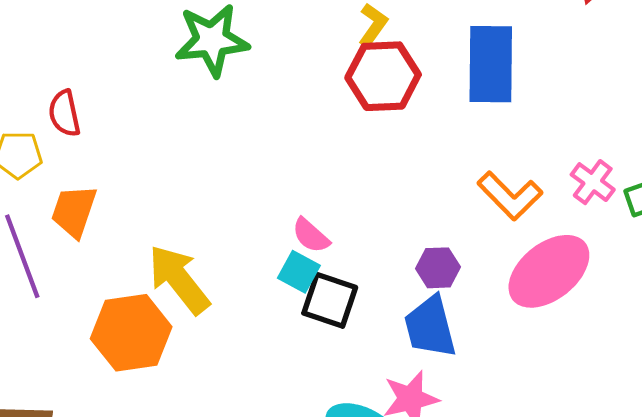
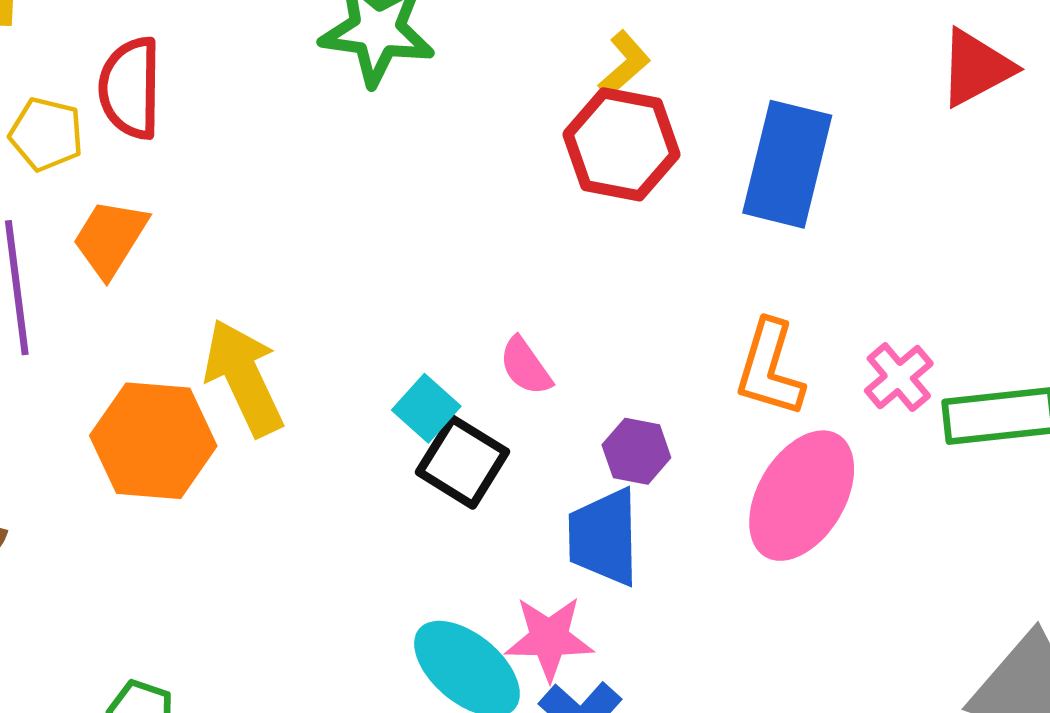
red semicircle: (64, 113) -> (130, 88), size x1.4
orange L-shape: (510, 196) -> (770, 368), turned 48
pink semicircle: (311, 236) -> (525, 366), moved
pink ellipse: (549, 271) -> (802, 496), turned -34

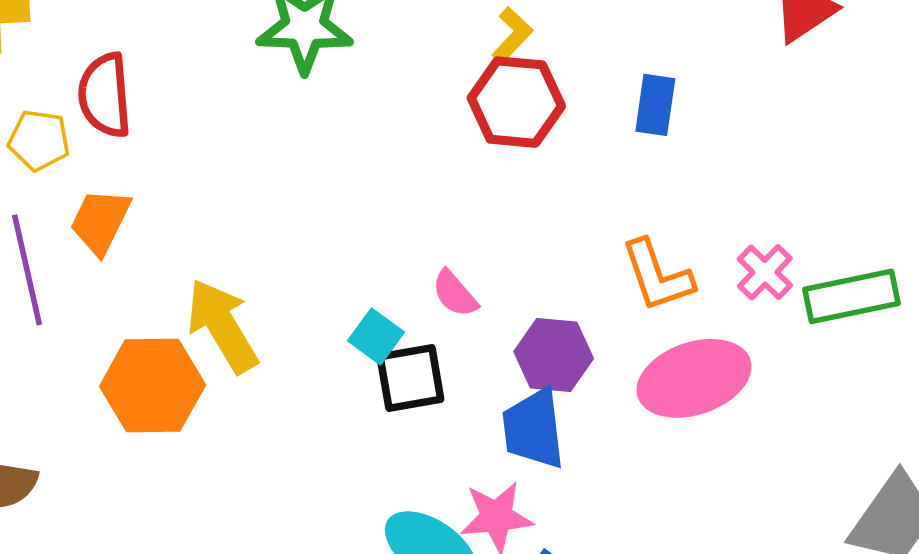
blue rectangle: (787, 164) -> (655, 105), size x0.6
orange L-shape: (770, 368) -> (657, 276), turned -30
purple hexagon: (636, 451) -> (554, 355), size x1.4
black square: (463, 462) -> (410, 378), turned -36
pink ellipse: (802, 496) -> (694, 378), turned 46

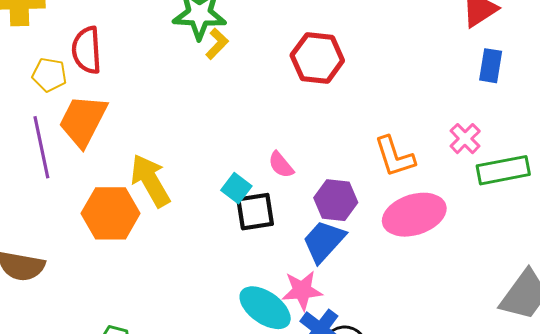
yellow L-shape: (512, 35) -> (217, 44), moved
blue rectangle: (655, 105) -> (491, 66), moved
orange trapezoid: (100, 221) -> (83, 121), size x1.4
pink cross: (765, 272) -> (465, 139), moved
blue trapezoid: (534, 429) -> (324, 241), turned 48

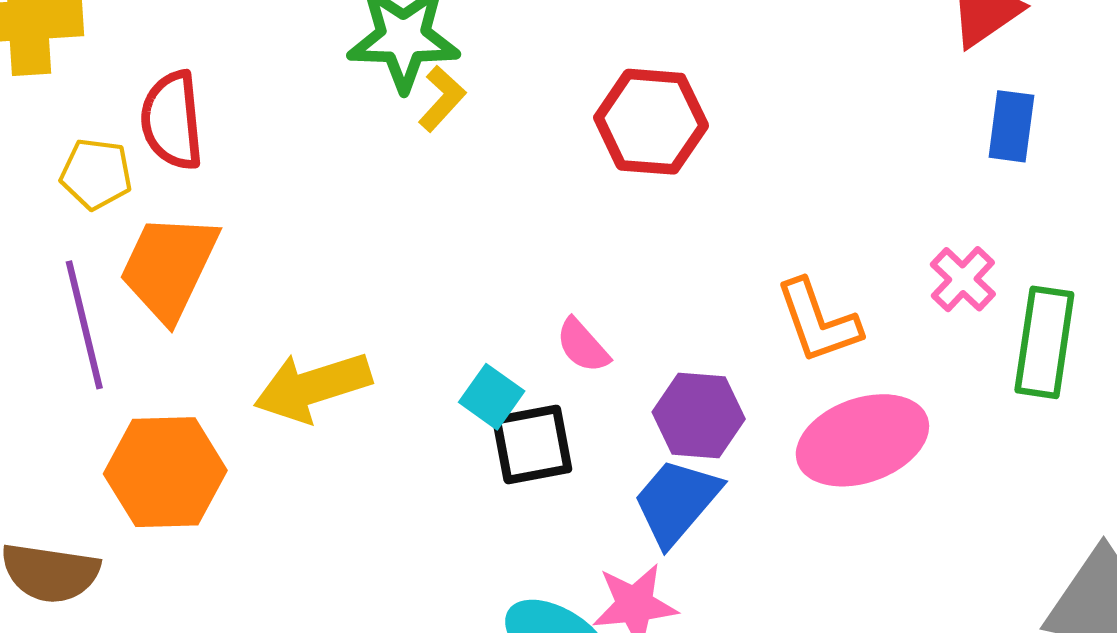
green rectangle: (503, 170) -> (1044, 342), turned -69
yellow arrow: (150, 181) -> (313, 387), turned -76
orange hexagon: (111, 213) -> (165, 472), moved

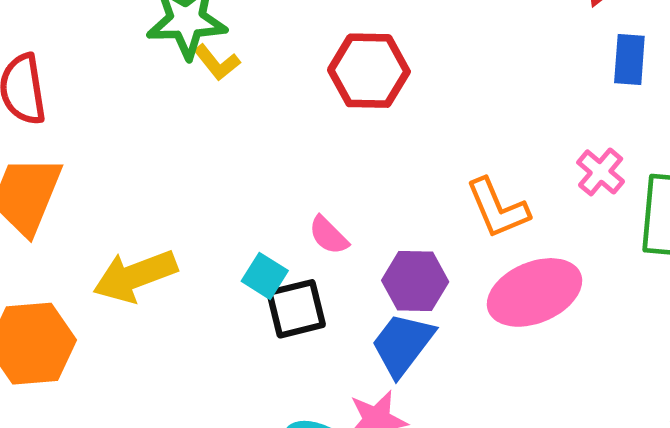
yellow L-shape: (442, 99) -> (217, 63), turned 102

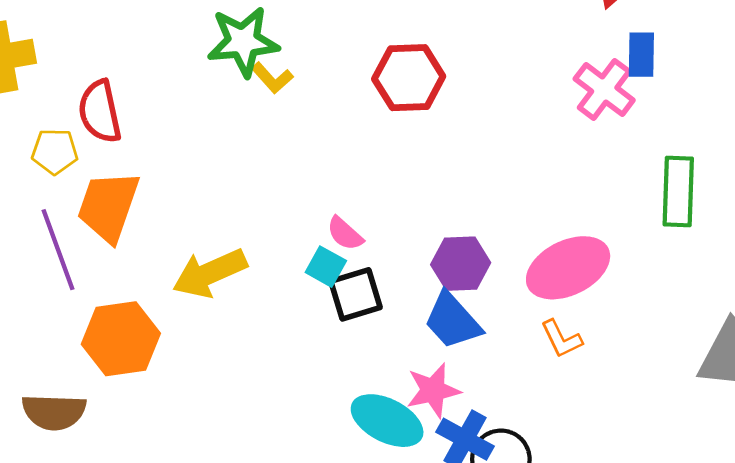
pink cross: (601, 172) -> (604, 89), moved, size x1.4
orange L-shape: (498, 208) -> (561, 339), moved, size x0.7
pink semicircle: (328, 235) -> (345, 234), moved
blue trapezoid: (403, 344) -> (453, 321), turned -76

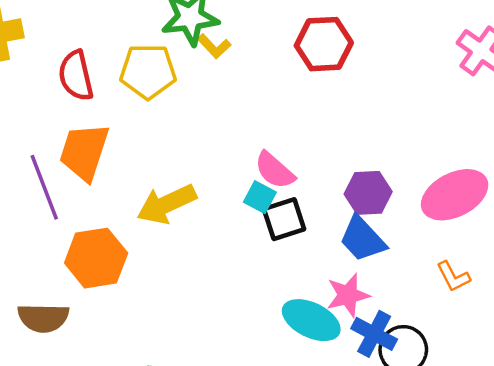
yellow pentagon: (55, 151) -> (148, 71), moved, size x1.5
pink semicircle: (345, 234) -> (275, 170), size x1.4
orange L-shape: (561, 339) -> (453, 277), moved

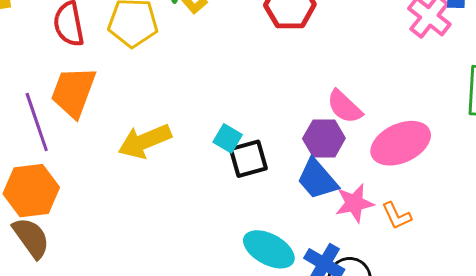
pink semicircle: (275, 170) -> (344, 107), moved
orange hexagon: (96, 258) -> (31, 191), moved
pink star: (348, 295) -> (354, 203), moved
brown semicircle: (43, 318) -> (31, 238), turned -129

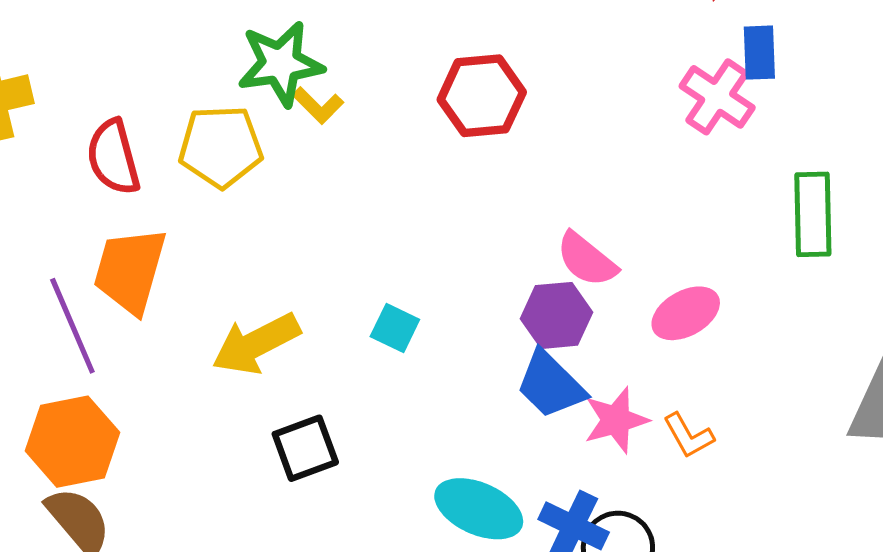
pink ellipse: (401, 143) -> (686, 313), size x0.7
black square: (248, 159) -> (305, 448), moved

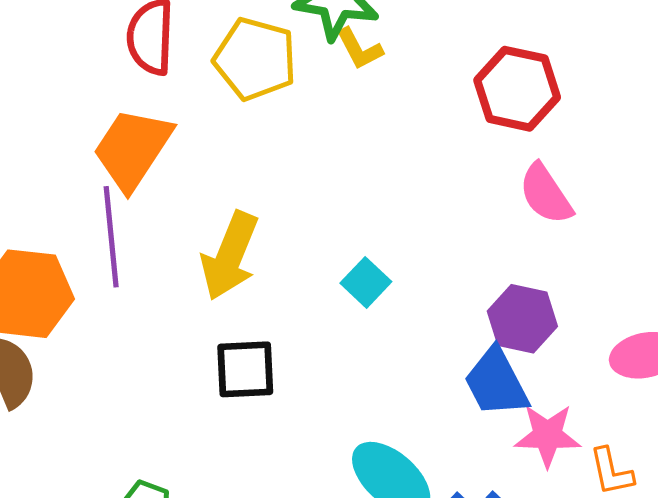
pink semicircle: (587, 259) -> (546, 194), moved
purple line: (72, 326) -> (111, 237), moved
yellow arrow: (256, 344) -> (230, 256), turned -58

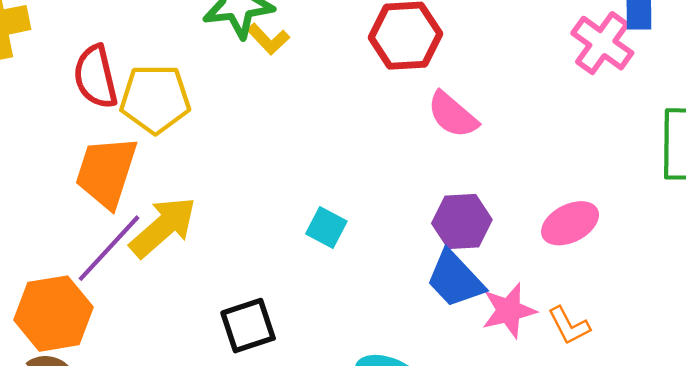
yellow pentagon: (255, 59) -> (155, 99), moved
purple line: (111, 237) -> (109, 248), turned 64
yellow arrow: (230, 256) -> (163, 227), moved, turned -138

